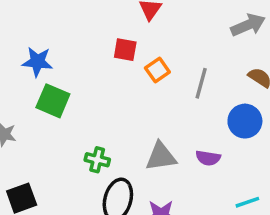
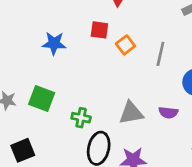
blue star: (37, 62) -> (54, 43), moved
green square: (53, 101) -> (42, 99), moved

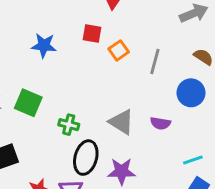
gray triangle: (131, 113) -> (121, 122), turned 40

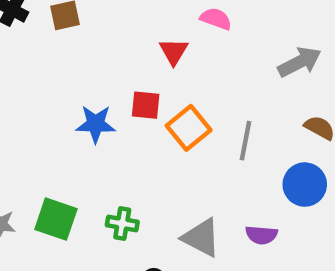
blue star: (44, 45) -> (96, 124), moved
orange square: (119, 50) -> (189, 128), size x1.4
green cross: (69, 125) -> (122, 223), moved

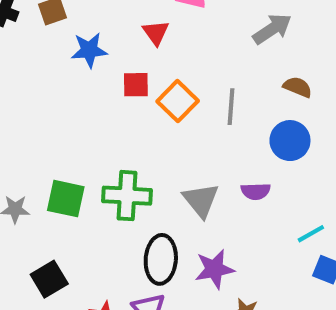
blue star: (96, 124) -> (89, 50), moved
green cross: (122, 223) -> (127, 196), size x1.6
gray triangle: (201, 238) -> (201, 200), turned 30

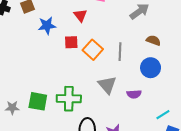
gray triangle: (201, 200) -> (107, 85), moved

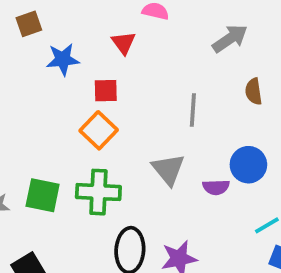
brown semicircle: (153, 40) -> (254, 91), turned -120
orange square: (93, 50) -> (99, 130), moved
blue circle: (151, 68) -> (248, 165), moved

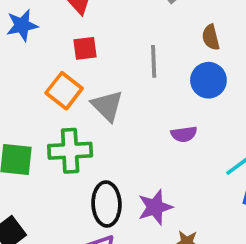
red square: (106, 91) -> (85, 48), moved
blue circle: (248, 165) -> (208, 80), moved
gray triangle: (168, 169) -> (107, 106), moved

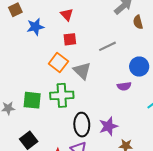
brown semicircle: (211, 37) -> (138, 22), moved
gray line: (154, 61) -> (107, 46), turned 66
blue circle: (208, 80) -> (139, 67), moved

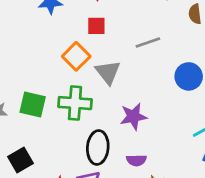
purple semicircle: (124, 86) -> (136, 160), moved
purple star: (108, 126) -> (133, 117), moved

